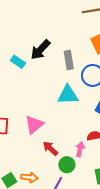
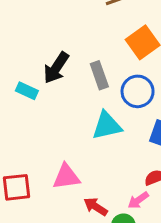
pink triangle: (34, 125) -> (66, 177), turned 42
pink arrow: (80, 149) -> (138, 200), turned -128

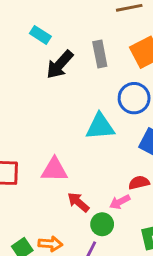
gray rectangle: (99, 75) -> (100, 54), moved
cyan rectangle: (27, 91) -> (40, 35), moved

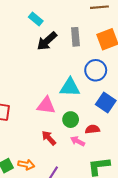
pink triangle: (54, 170) -> (46, 105), moved
pink arrow: (120, 202) -> (78, 141), turned 48
green circle: (102, 224) -> (71, 120), moved

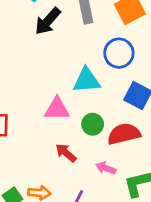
red semicircle: (92, 129) -> (124, 134), size x1.6
pink arrow: (78, 141) -> (106, 168), moved

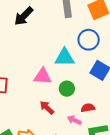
black arrow: (48, 21) -> (24, 16), moved
red semicircle: (124, 134) -> (88, 108), moved, size x0.6

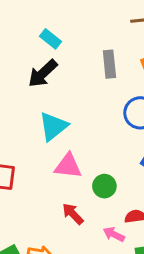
cyan triangle: (65, 57) -> (53, 126), moved, turned -40

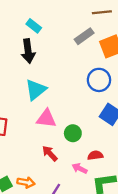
gray rectangle: (109, 64) -> (84, 36), moved, turned 60
black arrow: (43, 73) -> (28, 51), turned -55

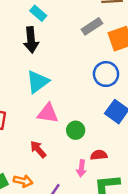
red arrow: (50, 153) -> (38, 149), moved
pink arrow: (80, 168) -> (81, 168), turned -112

